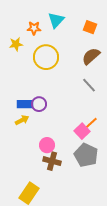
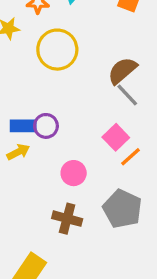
brown semicircle: (91, 56) -> (122, 71), moved
pink square: (82, 131) -> (116, 137), moved
pink circle: (47, 145) -> (74, 173), moved

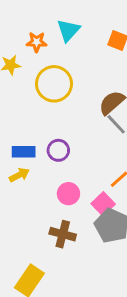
purple circle: (46, 126) -> (58, 150), moved
pink square: (116, 137) -> (103, 204), moved

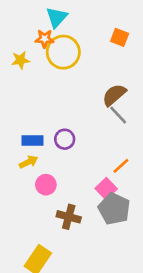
cyan triangle: (68, 30) -> (57, 17), moved
yellow circle: (54, 84) -> (63, 52), moved
pink circle: (68, 194) -> (46, 185), moved

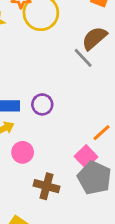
brown semicircle: (114, 95) -> (94, 38), moved
gray line: (118, 115) -> (83, 58), moved

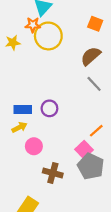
gray line: (83, 58) -> (94, 84), moved

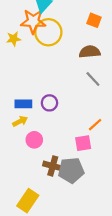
orange star: (33, 25) -> (33, 21), size x1.6
brown semicircle: (91, 56) -> (90, 52), turned 36
pink square: (84, 150) -> (83, 143), turned 35
gray pentagon: (91, 166) -> (71, 170), moved, turned -30

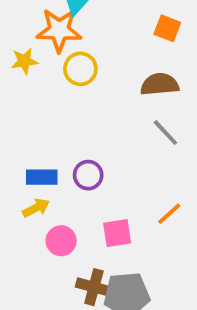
yellow circle: (48, 32) -> (80, 69), moved, size x0.7
pink square: (83, 143) -> (117, 233), moved

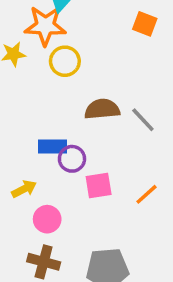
brown semicircle: (160, 84) -> (102, 109), moved
blue rectangle: (42, 177) -> (52, 146), moved
pink square: (117, 233) -> (99, 185), moved
brown cross: (94, 287) -> (44, 262), moved

